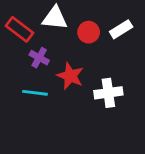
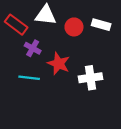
white rectangle: (121, 29) -> (101, 25), turned 48

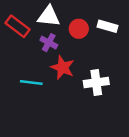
purple cross: (33, 48) -> (49, 43), moved

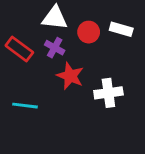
red rectangle: (18, 26) -> (19, 49), moved
cyan line: (31, 83) -> (25, 106), moved

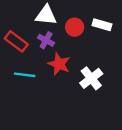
white cross: (108, 93) -> (91, 78), turned -30
cyan line: (25, 106) -> (25, 75), moved

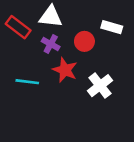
red circle: (75, 27) -> (84, 41), moved
red rectangle: (16, 41) -> (18, 27), moved

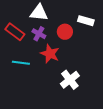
red rectangle: (18, 27) -> (15, 32), moved
white cross: (100, 86) -> (70, 80), moved

